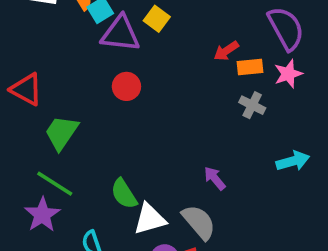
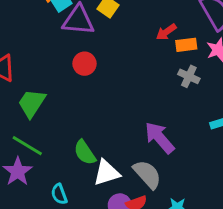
purple arrow: (215, 178) -> (160, 138), size x1.6

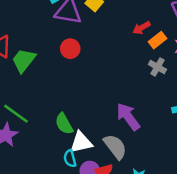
orange rectangle: (186, 45) -> (158, 40), turned -36
green trapezoid: (32, 103) -> (24, 60), moved
cyan semicircle: (59, 194) -> (70, 159), moved

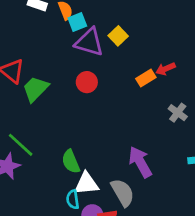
orange rectangle: (158, 40) -> (146, 78), moved

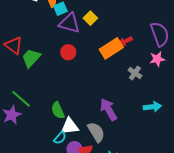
orange rectangle: (146, 78) -> (111, 48), size x1.6
cyan semicircle: (73, 199) -> (60, 138), turned -128

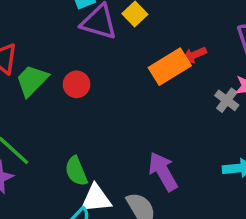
red circle: (68, 52) -> (77, 84), moved
gray cross: (135, 73) -> (227, 100), moved

